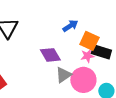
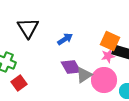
blue arrow: (70, 26) -> (65, 39), moved
purple diamond: (50, 55) -> (71, 67), moved

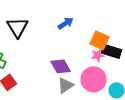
blue arrow: (65, 39) -> (66, 23), moved
gray triangle: (84, 75) -> (66, 85), moved

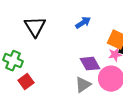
purple diamond: (61, 66) -> (90, 64), moved

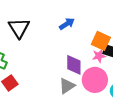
purple diamond: (90, 64) -> (74, 65), turned 30

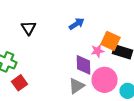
black triangle: (19, 28) -> (29, 28), size x0.7
pink star: (99, 56) -> (98, 51), moved

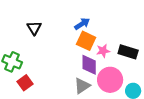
orange square: (111, 41) -> (86, 41), moved

